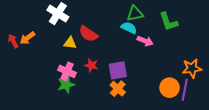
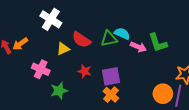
green triangle: (135, 14) -> (109, 39), moved
green L-shape: (169, 22) -> (158, 43), moved
yellow triangle: (70, 43) -> (63, 49), turned -32
pink cross: (67, 71) -> (41, 69), moved

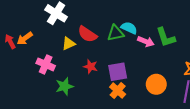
orange circle: (163, 94) -> (156, 84), moved

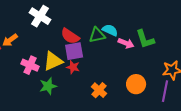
yellow triangle: (69, 44) -> (53, 61), moved, size x1.5
purple square: (118, 72) -> (74, 51), moved

